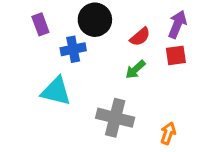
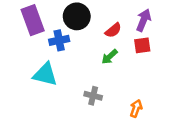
purple rectangle: (40, 24) -> (33, 20), size x1.6
gray cross: (115, 118) -> (93, 96), size x0.6

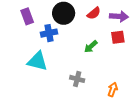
purple rectangle: (33, 20) -> (27, 16), size x0.7
purple arrow: (144, 20) -> (119, 16), turned 72
red semicircle: (113, 30) -> (94, 13), moved

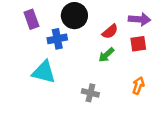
red semicircle: (94, 13) -> (110, 32), moved
orange arrow: (113, 89) -> (138, 86), moved

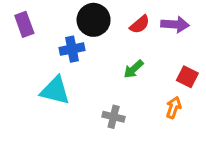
purple rectangle: (31, 19) -> (24, 24), moved
red semicircle: (110, 32) -> (140, 24), moved
red square: (138, 44) -> (187, 77), moved, turned 35

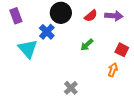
blue cross: (72, 49) -> (47, 32), turned -35
cyan triangle: (55, 91) -> (28, 49), moved, turned 35
gray cross: (114, 117) -> (71, 88), moved, turned 32

